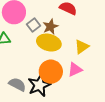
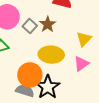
yellow ellipse: (49, 43) -> (51, 55), moved
orange circle: (51, 72) -> (30, 75), moved

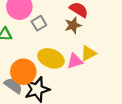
brown star: (48, 24) -> (73, 25), moved
pink triangle: (81, 64) -> (75, 61), moved

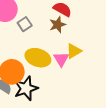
pink triangle: (75, 61) -> (61, 59), turned -42

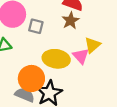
gray square: (25, 24) -> (36, 26), turned -32

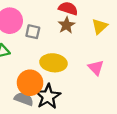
yellow triangle: (93, 45) -> (100, 26), moved
pink triangle: (81, 56) -> (96, 68), moved

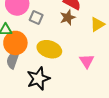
orange circle: (30, 83) -> (15, 43), moved
gray semicircle: (24, 99) -> (13, 60), moved, turned -102

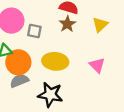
gray semicircle: (13, 60) -> (19, 81), turned 60
black star: (38, 79) -> (50, 95), turned -30

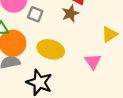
yellow triangle: (100, 25) -> (110, 34), moved

